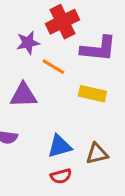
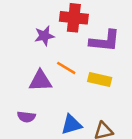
red cross: (62, 22) -> (74, 18), turned 32
orange line: (53, 67) -> (66, 68), moved

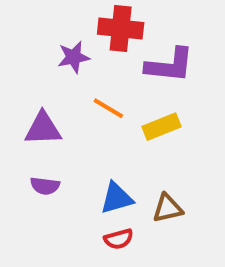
yellow rectangle: (100, 80) -> (161, 127), turned -35
purple triangle: (40, 81) -> (43, 129), moved

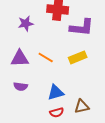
purple star: (74, 57) -> (26, 23), moved
orange line: (108, 108) -> (46, 57), moved
brown triangle: (168, 208) -> (82, 106), moved

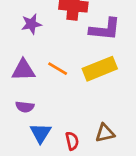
yellow rectangle: (78, 57) -> (100, 69), size x1.4
blue triangle: (56, 92) -> (41, 133), moved, turned -42
red semicircle: (57, 112) -> (72, 141), turned -88

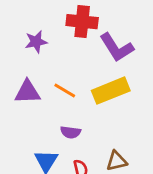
purple L-shape: (105, 29) -> (117, 47), turned 52
purple semicircle: (25, 107) -> (71, 132), moved

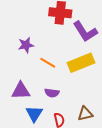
purple star: (36, 42) -> (26, 45), moved
purple triangle: (27, 92) -> (21, 91), moved

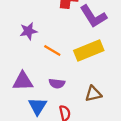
brown triangle: (85, 114) -> (93, 94), moved

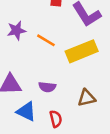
orange line: (52, 50) -> (46, 40), moved
blue triangle: (37, 106) -> (26, 112), turned -36

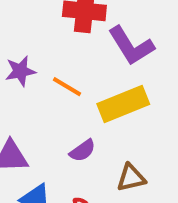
purple semicircle: (47, 87) -> (83, 151), moved, turned -42

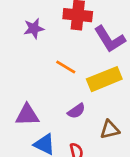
purple star: (20, 71) -> (34, 28), moved

